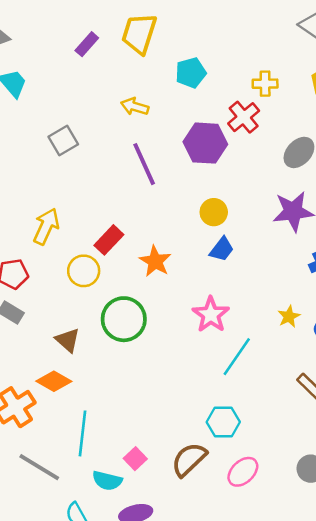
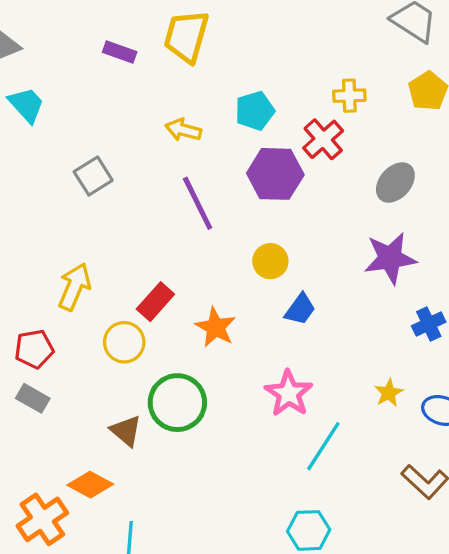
purple rectangle: (87, 44) -> (120, 52), turned 70
cyan pentagon: (191, 73) -> (255, 111), moved
yellow circle: (214, 212) -> (270, 261), moved
brown triangle: (68, 340) -> (126, 431), moved

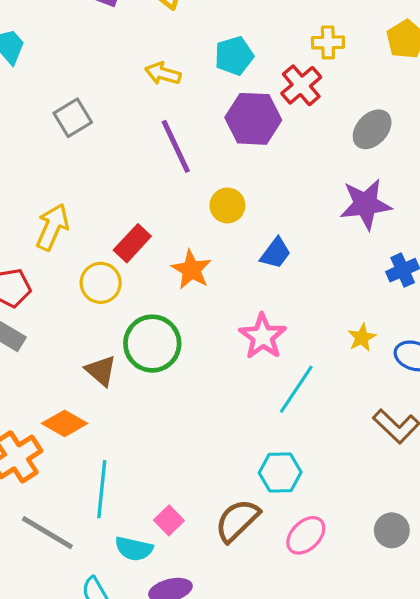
yellow circle: (270, 261) -> (227, 205), moved

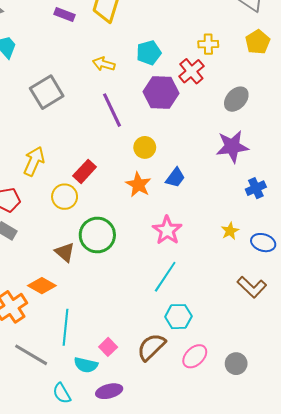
gray square: (73, 118) -> (47, 92), size x1.4
orange star: (191, 270) -> (138, 185), moved
cyan line: (296, 389) -> (165, 277), moved
gray circle: (392, 530) -> (236, 364), moved

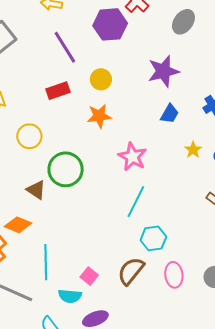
purple star: (232, 146) -> (163, 71), moved
red rectangle: (85, 171) -> (58, 91), moved, turned 35
blue trapezoid: (175, 178) -> (170, 114), moved
orange star: (138, 185) -> (99, 116), turned -30
pink ellipse: (195, 356) -> (174, 275), turned -45

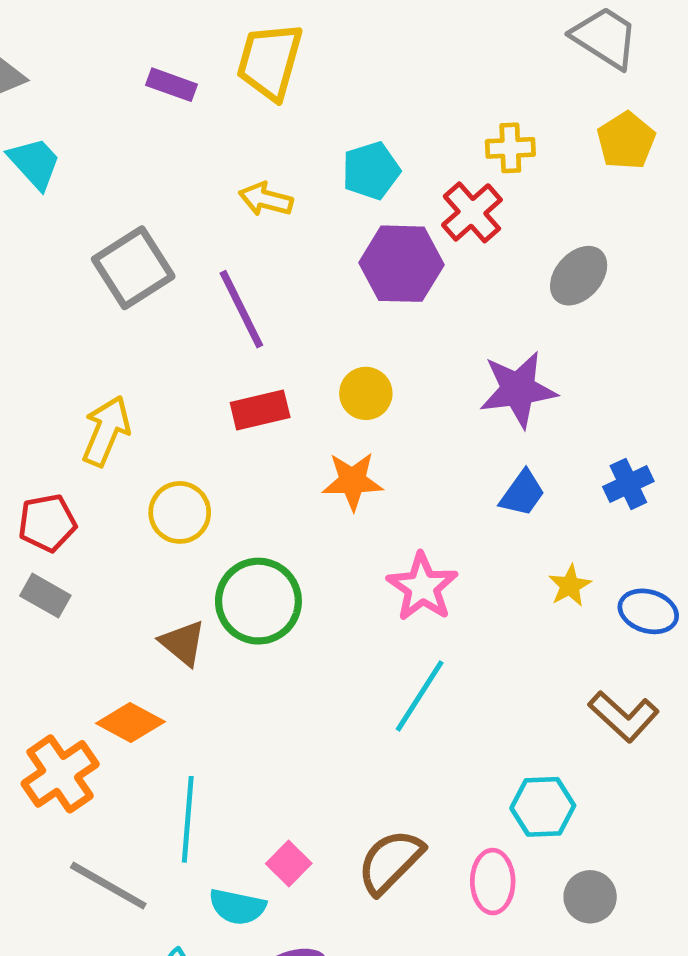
purple line: (65, 47) -> (241, 309), moved
cyan hexagon: (153, 238) -> (543, 807), moved

